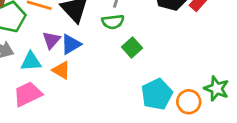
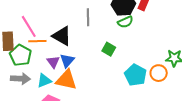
green semicircle: (113, 22) -> (125, 22), moved
orange triangle: (61, 70) -> (66, 80), size x1.6

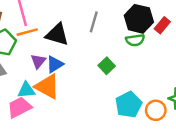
black triangle: (62, 36) -> (57, 34), turned -30
orange line: (37, 41) -> (27, 32), turned -30
cyan triangle: (44, 81) -> (26, 90), moved

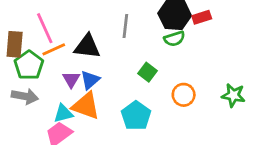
red rectangle: (162, 25) -> (202, 17), turned 42
cyan pentagon: (129, 105) -> (136, 116), moved
orange circle: (156, 110) -> (184, 95), moved

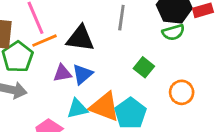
purple triangle: (71, 79) -> (62, 73), turned 48
orange triangle: (86, 106) -> (105, 107), moved
cyan triangle: (63, 113) -> (77, 109), moved

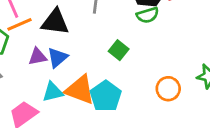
orange circle: (182, 92) -> (168, 89), moved

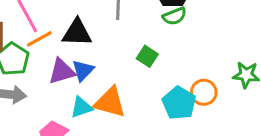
purple triangle: (38, 57) -> (62, 71), size x1.4
cyan pentagon: (106, 96) -> (179, 103), moved

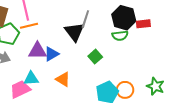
black triangle: (77, 33) -> (74, 32), moved, turned 35
orange triangle: (110, 102) -> (63, 79), size x0.7
cyan triangle: (81, 107) -> (31, 79), moved

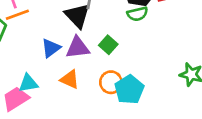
purple triangle: (37, 51) -> (78, 48), moved
orange circle: (125, 90) -> (111, 82), moved

